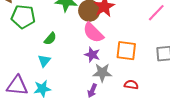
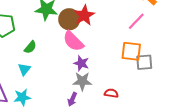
orange square: (126, 51) -> (131, 51), moved
purple star: (92, 55) -> (81, 63), moved

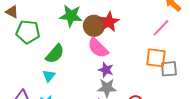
green semicircle: (30, 47) -> (55, 54), size x1.5

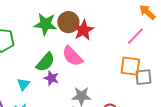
brown circle: (94, 26) -> (68, 22), moved
green semicircle: (55, 54) -> (45, 62), moved
purple star: (106, 70) -> (51, 78), moved

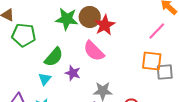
green semicircle: (45, 62) -> (54, 57), moved

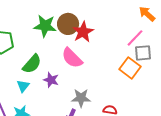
orange square: (152, 61) -> (130, 68), turned 30
gray square: (165, 72) -> (143, 53), moved

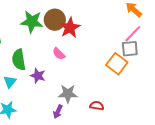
pink line: (135, 38) -> (133, 34), moved
pink semicircle: (72, 58) -> (59, 54), size x0.6
green semicircle: (32, 64) -> (19, 60), turned 130

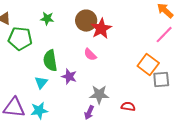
green star: (32, 22) -> (47, 19), moved, size x0.6
gray square: (130, 49) -> (161, 80), moved

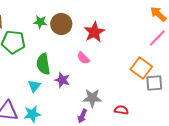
brown circle: (86, 21) -> (61, 24), moved

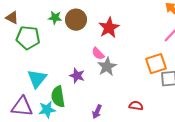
green semicircle: (43, 64) -> (58, 97), moved
orange square: (141, 68) -> (156, 64), turned 35
cyan triangle: (34, 86) -> (37, 79), moved, size x1.5
gray star: (92, 98) -> (107, 67), moved, turned -30

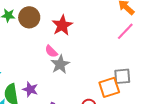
orange square: (156, 64) -> (109, 87), moved
purple star: (77, 76) -> (30, 89), moved

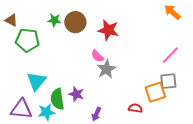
red star: (62, 25) -> (108, 30), turned -30
pink line: (125, 31) -> (170, 55), moved

